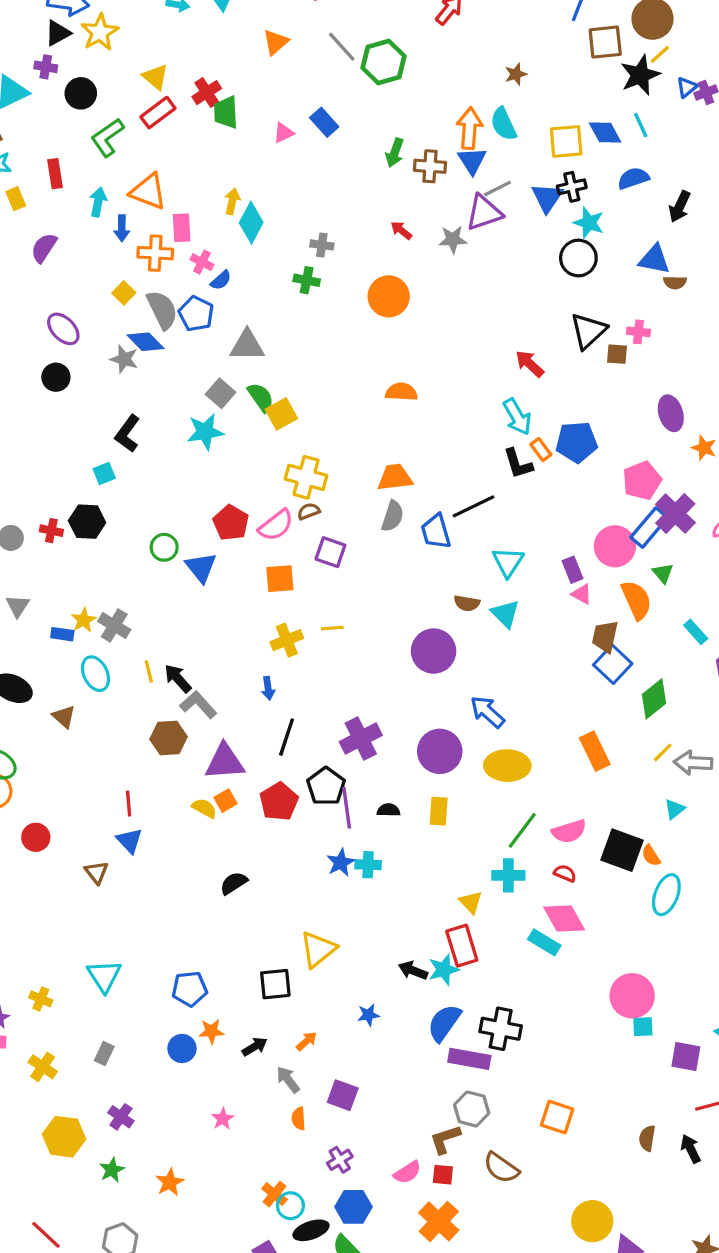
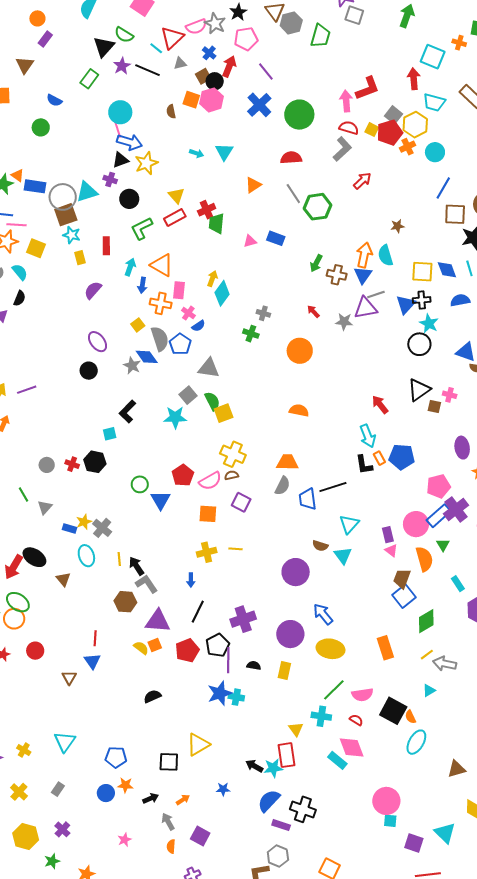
blue rectangle: (324, 122) -> (276, 238), turned -36
blue star: (341, 863) -> (220, 693), size x1.4
purple rectangle: (469, 1059) -> (281, 825), size x0.7

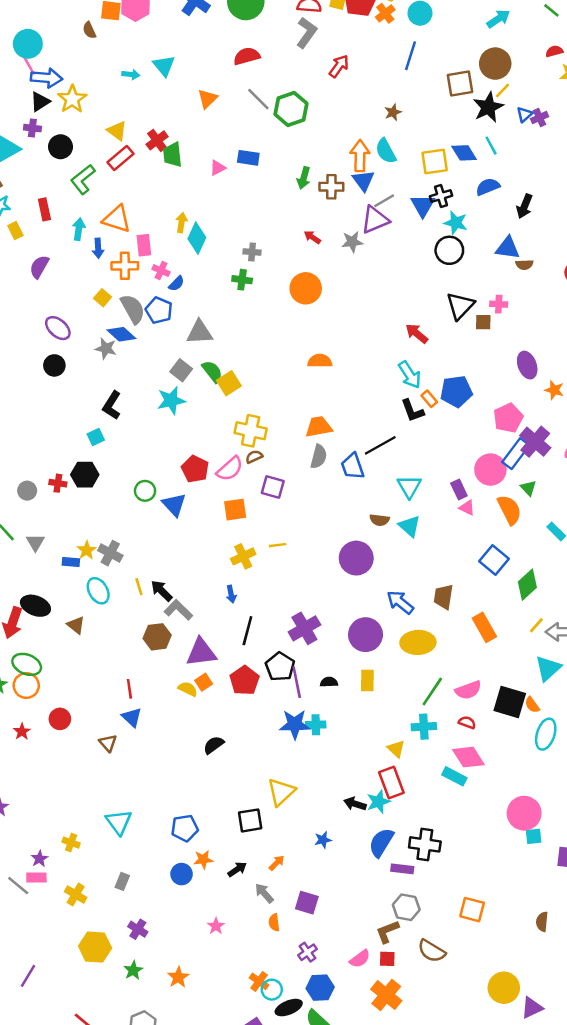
blue line: (443, 188) -> (411, 56), moved
brown trapezoid: (402, 579) -> (443, 597), moved
cyan triangle: (429, 690) -> (548, 668), size x1.6
blue star: (220, 693) -> (295, 724), turned 30

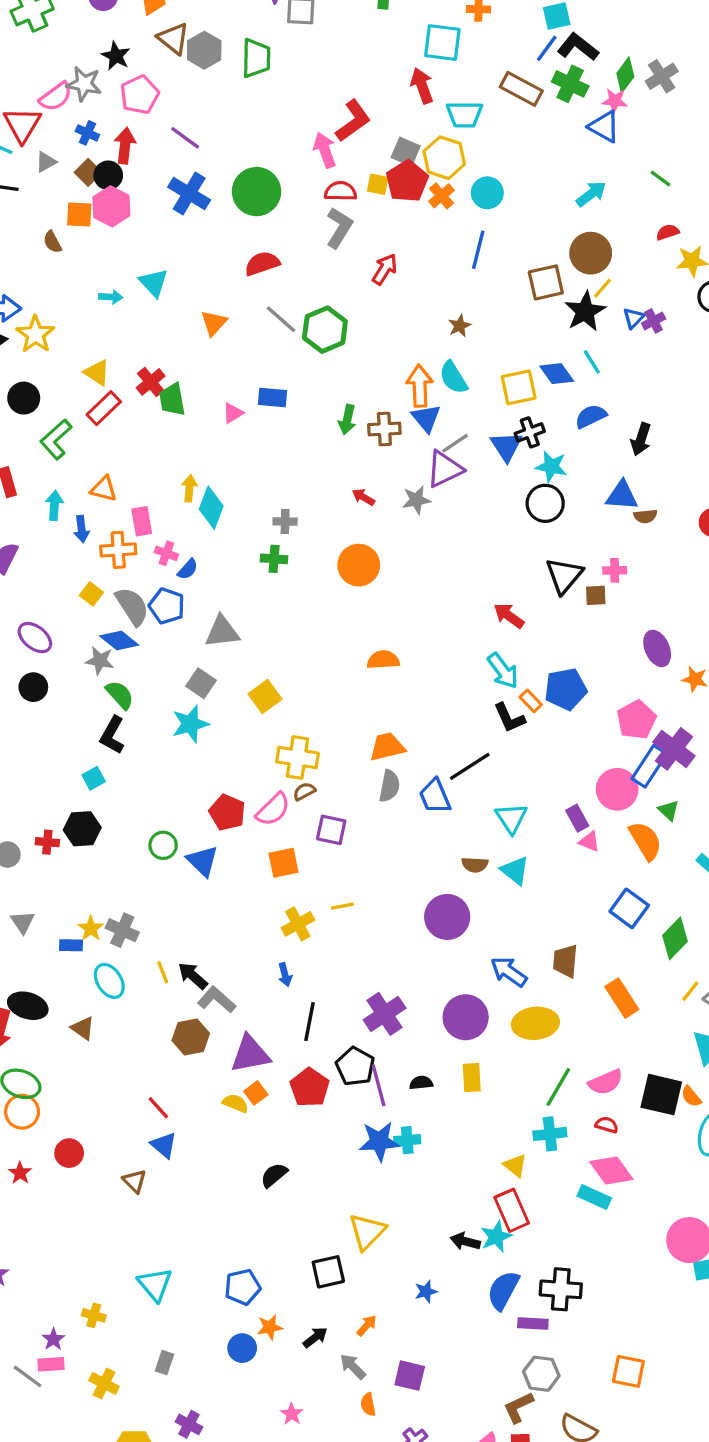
orange triangle: (117, 219) -> (104, 489), size x0.7
green semicircle: (212, 371) -> (120, 695), moved
red line: (129, 689) -> (158, 1108), turned -30

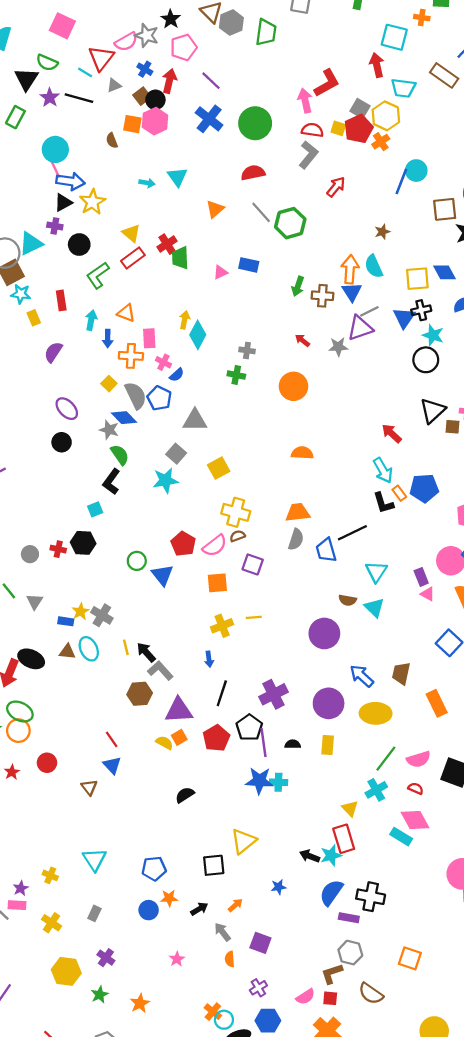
cyan circle: (487, 193) -> (416, 171), moved
brown triangle: (83, 1028) -> (67, 652), moved, turned -36
cyan cross: (550, 1134) -> (376, 790), turned -30

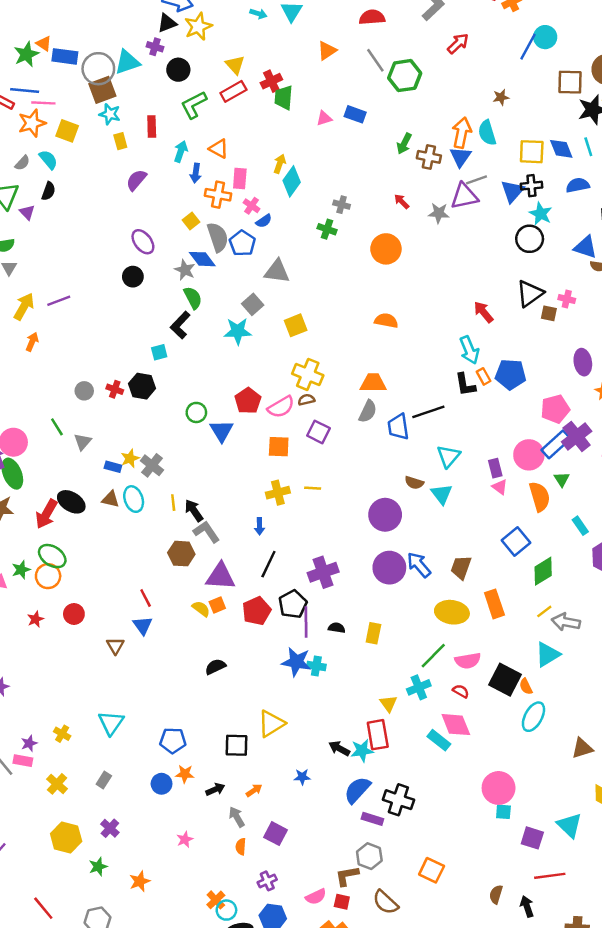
purple circle: (329, 703) -> (389, 568), moved
yellow ellipse: (376, 713) -> (452, 612), moved

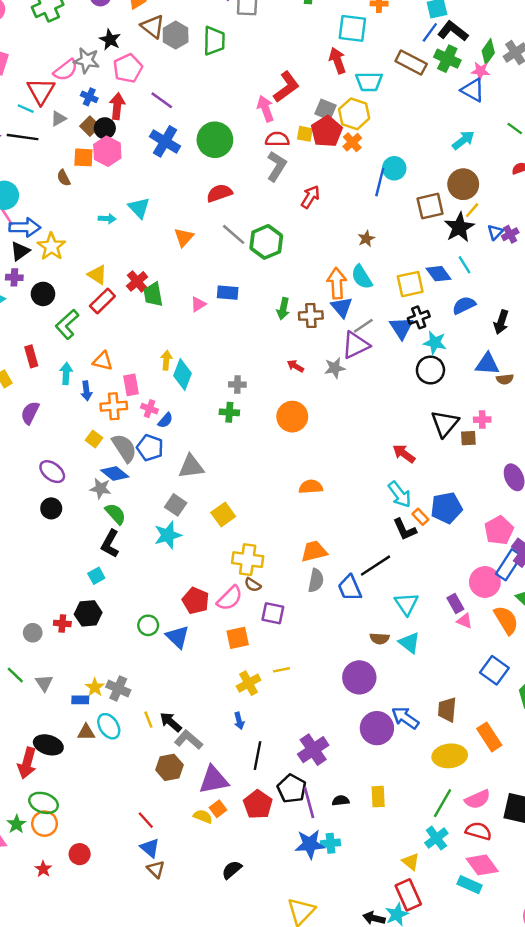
brown semicircle: (306, 400) -> (253, 585), turned -119
brown triangle: (115, 646) -> (156, 869), moved
red semicircle: (461, 691) -> (478, 831), size x1.5

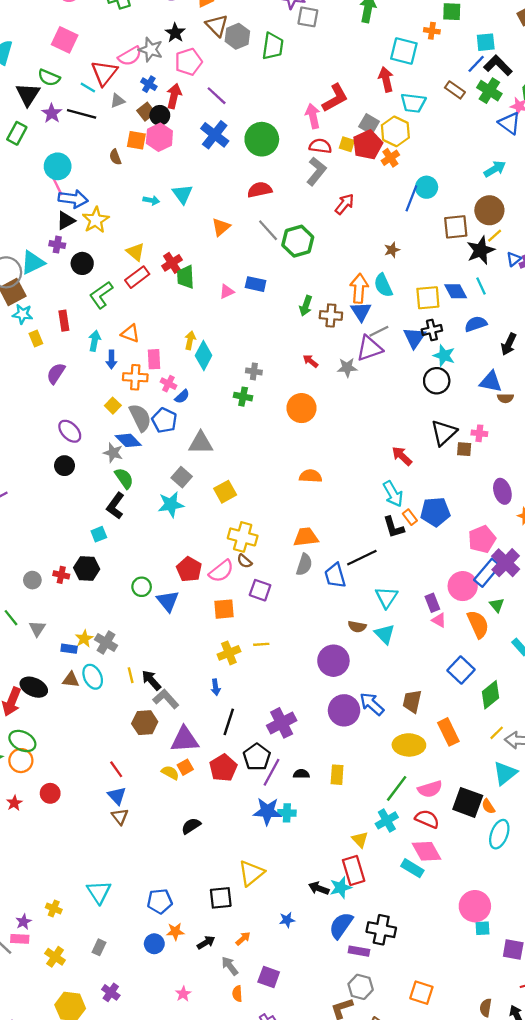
brown rectangle: (411, 63) -> (455, 90), size x0.7
purple line: (309, 803) -> (271, 772), turned 36

